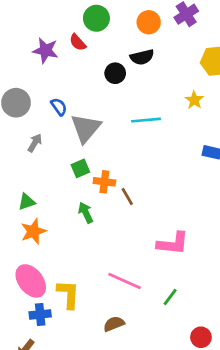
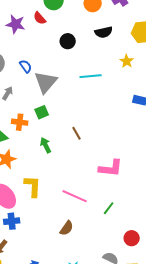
black semicircle: (142, 57) -> (104, 32), moved
orange cross: (104, 182) -> (20, 122), moved
yellow L-shape: (68, 294) -> (33, 186), moved
brown semicircle: (114, 324) -> (67, 228), turned 147

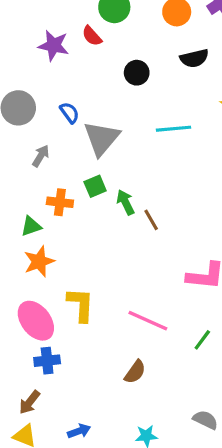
green arrow: (46, 145) -> (125, 202), moved

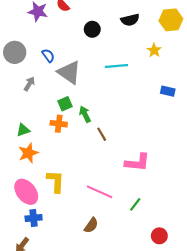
gray triangle: (101, 138) -> (69, 72), turned -35
orange cross: (60, 202) -> (59, 124), moved
brown line: (151, 220) -> (102, 134), moved

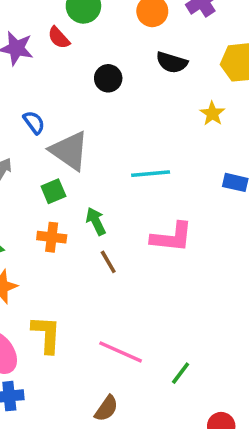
black semicircle: (130, 20) -> (172, 62), turned 30
cyan line: (116, 66) -> (151, 174), moved
green square: (65, 104) -> (53, 191), moved
brown line: (102, 134) -> (108, 262), moved
pink L-shape: (137, 162) -> (172, 237), moved

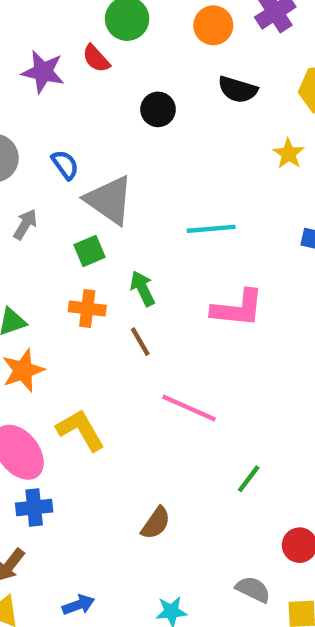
brown line: (108, 262) -> (140, 342), moved
yellow L-shape: (46, 334) -> (81, 430), turned -33
pink line: (121, 352) -> (189, 408), moved

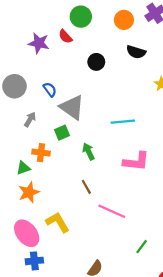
orange cross: (87, 308) -> (41, 153), moved
brown line: (140, 342) -> (86, 187), moved

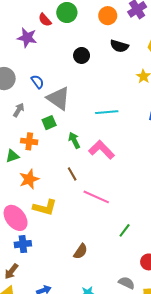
red semicircle: (65, 36) -> (45, 20), moved
pink L-shape: (136, 161) -> (101, 150), moved, turned -140
orange star: (29, 192) -> (29, 179), moved
yellow L-shape: (58, 222) -> (45, 207), turned 135

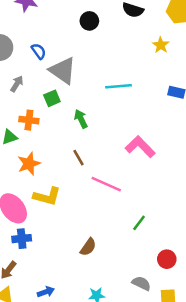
pink L-shape: (101, 150) -> (140, 147), moved

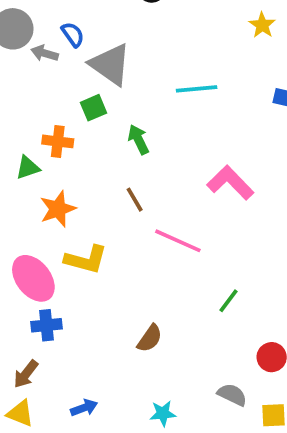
gray arrow: (17, 84) -> (45, 53), moved, turned -105

